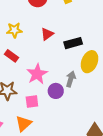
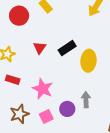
gray arrow: (71, 79) -> (86, 100), moved
purple circle: (56, 91) -> (67, 109), moved

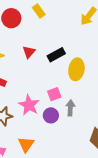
pink star: (43, 89) -> (29, 105), moved
pink square: (46, 117) -> (54, 94), moved

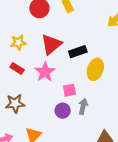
red triangle: (29, 52) -> (51, 44), size x1.6
pink star: (29, 105) -> (45, 72), moved

